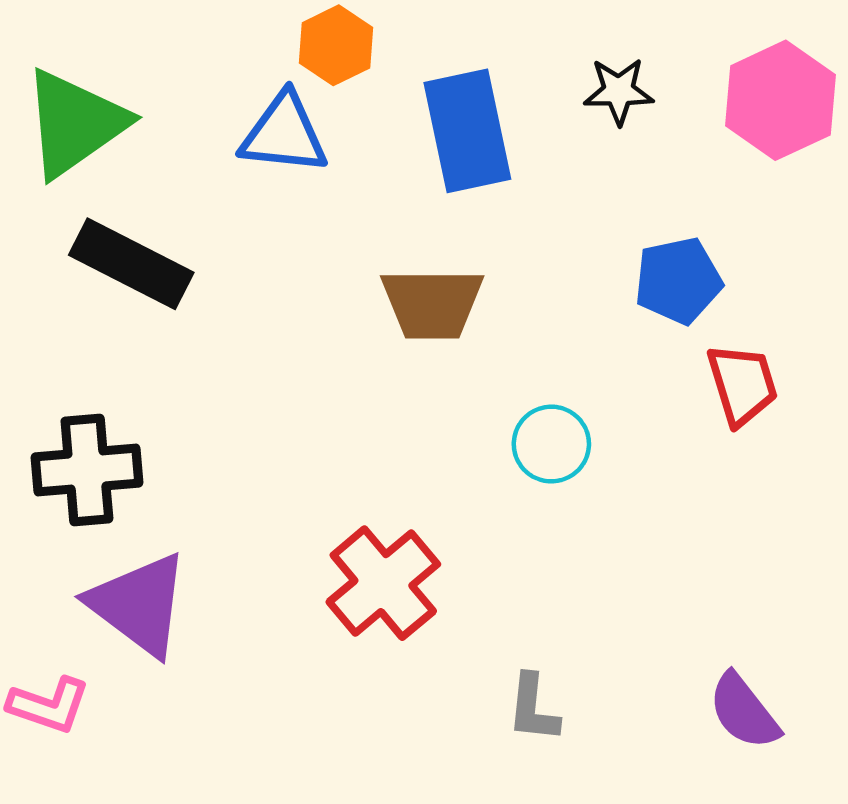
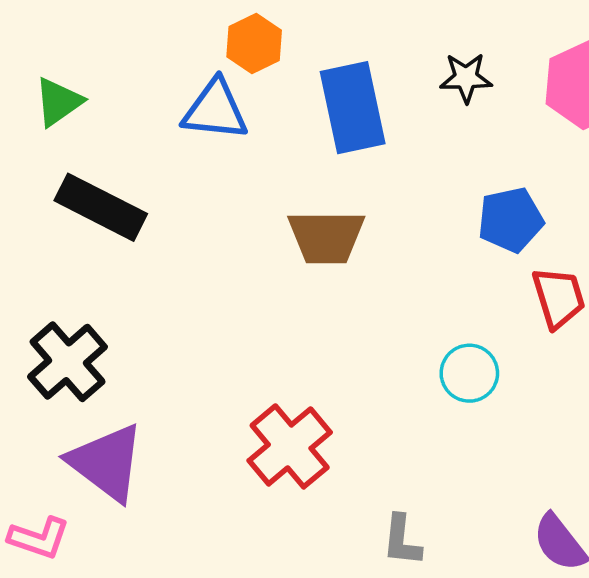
green triangle: (75, 123) -> (58, 102), size x0.6
cyan circle: (551, 444) -> (469, 373), moved
black cross: (87, 470) -> (68, 362), turned -36

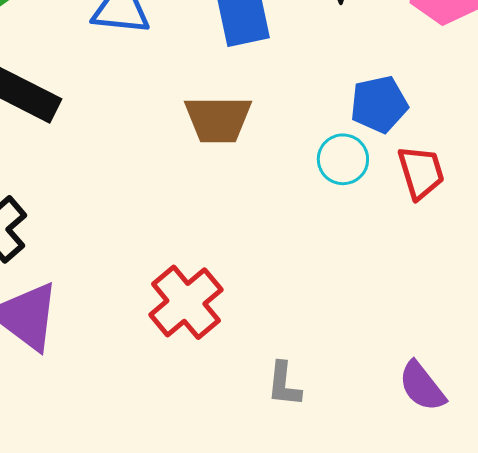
cyan circle: (469, 373) -> (343, 159), moved

